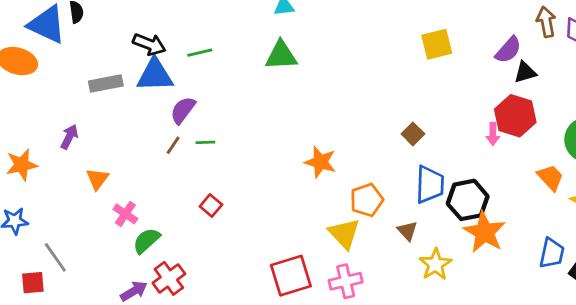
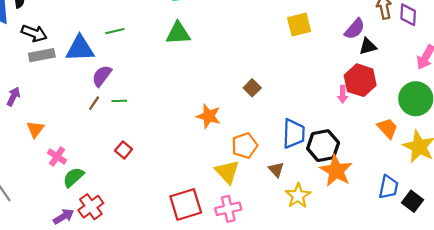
black arrow: (149, 44) -> (34, 33), moved
brown square: (413, 134) -> (252, 88), moved

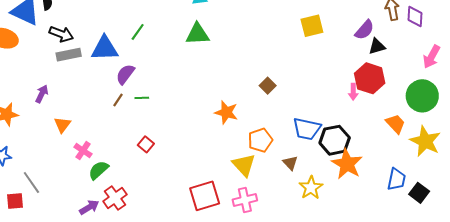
green line: (115, 31) -> (138, 32), turned -42
blue trapezoid: (294, 134) -> (307, 129), turned 100

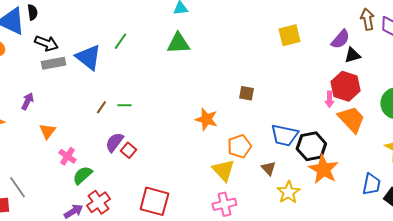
blue triangle: (105, 48) -> (88, 57), turned 40
purple semicircle: (125, 74) -> (114, 142), moved
brown square: (268, 86) -> (246, 93), turned -35
orange trapezoid: (395, 124) -> (351, 119), moved, size x1.4
red square: (205, 196) -> (154, 201), moved, turned 32

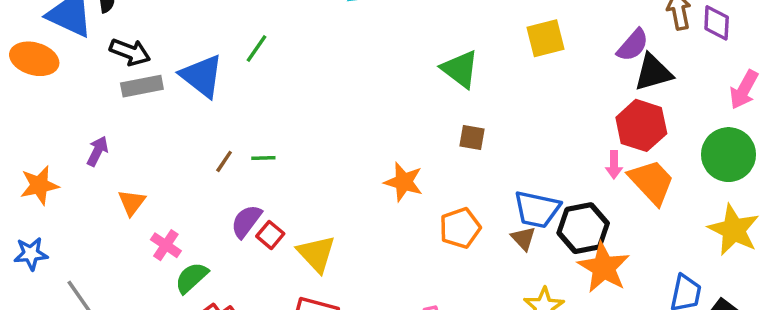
green triangle: (178, 43) -> (460, 69), moved, turned 40
black triangle: (352, 55) -> (653, 72), size x1.4
pink arrow: (329, 99) -> (614, 165), moved
brown triangle: (268, 168) -> (523, 238), moved
yellow triangle: (223, 170) -> (316, 254), moved

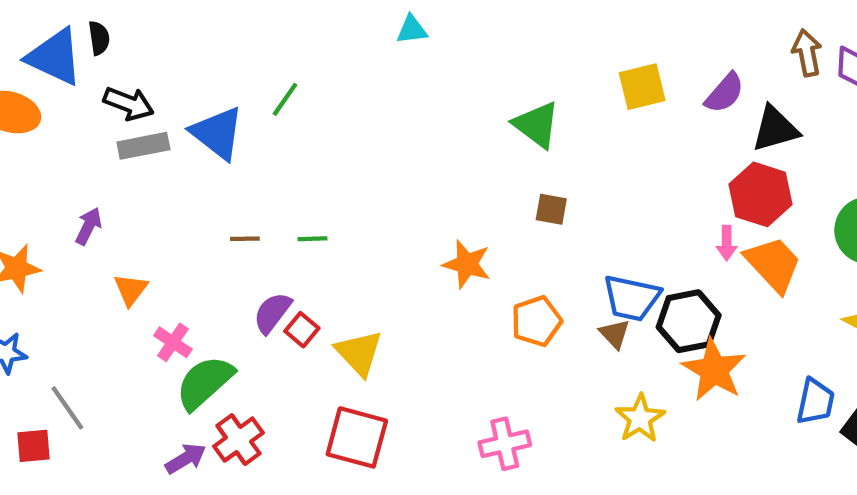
purple semicircle: (633, 45) -> (725, 93), moved
green line: (263, 158) -> (312, 239), moved
brown line: (224, 161) -> (245, 239), turned 55
green semicircle: (192, 278) -> (205, 382), size x1.4

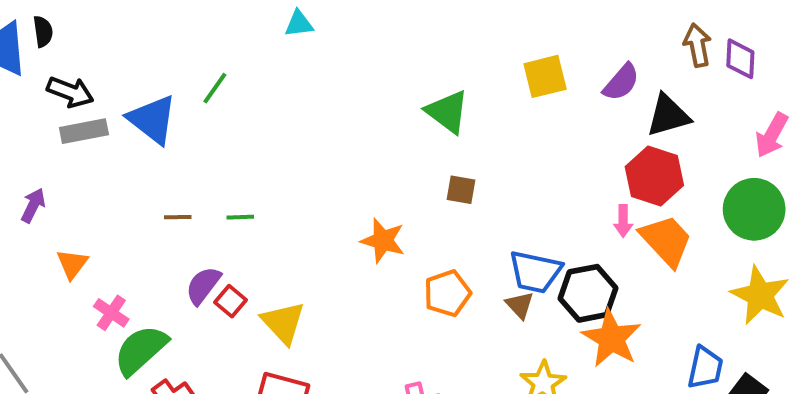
cyan triangle: (412, 30) -> (299, 24), moved

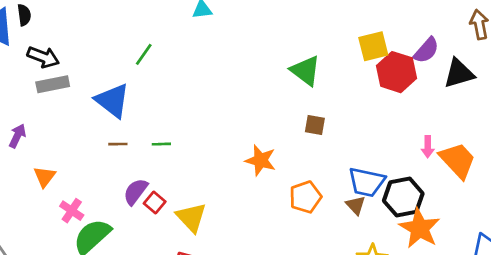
blue triangle: (152, 119) -> (112, 101), moved
red hexagon: (654, 176) -> (396, 72), moved

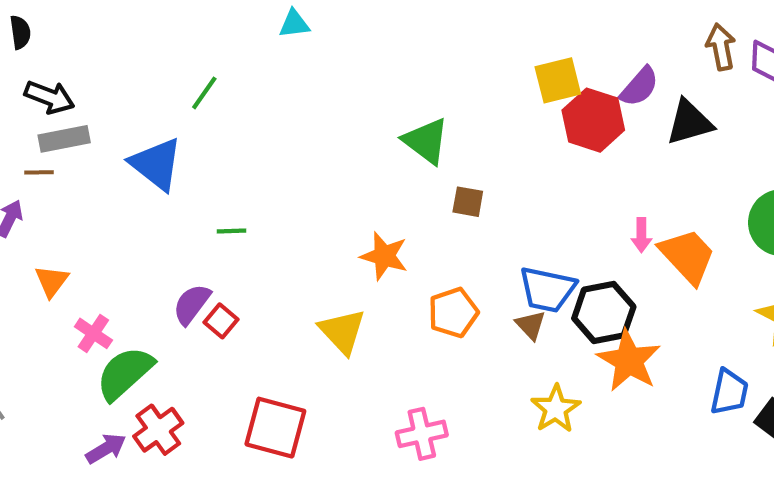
green triangle: (305, 71) -> (426, 141), moved
brown line: (118, 144) -> (39, 172), moved
yellow triangle: (191, 217) -> (342, 331), moved

